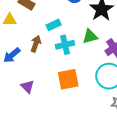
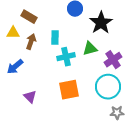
cyan rectangle: (54, 25) -> (55, 38), turned -64
brown arrow: (36, 44) -> (31, 42), moved

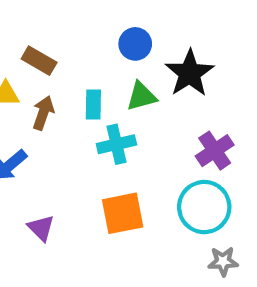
green triangle: (90, 49) -> (141, 96), moved

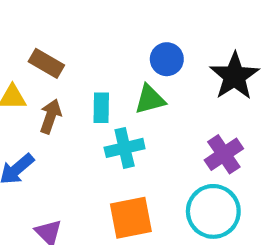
blue circle: (135, 44) -> (167, 59), moved
black star: (190, 73) -> (234, 76), moved

